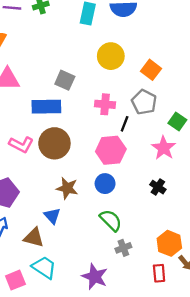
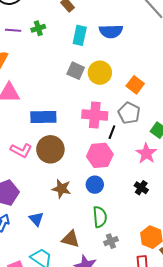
gray square: (65, 80) -> (76, 71), moved
pink cross: (105, 104) -> (95, 115), size x1.4
blue triangle: (52, 216) -> (36, 219), moved
green semicircle: (111, 220) -> (100, 217), turned 40
brown triangle: (34, 238) -> (71, 239), moved

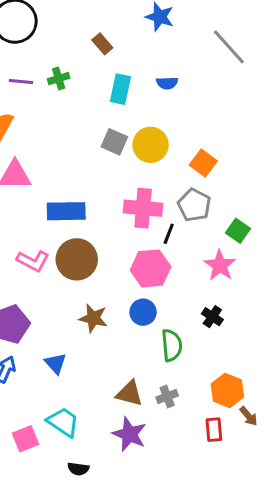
blue semicircle: (111, 31) -> (167, 83), size x0.6
green semicircle: (100, 217) -> (172, 345), moved
brown triangle: (71, 239) -> (129, 393), moved

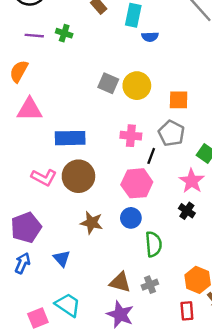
green cross: (59, 79) -> (64, 33), turned 35
cyan rectangle: (120, 89) -> (133, 15), moved
orange square: (203, 163) -> (179, 100), turned -36
pink cross: (143, 208) -> (131, 136), size x0.7
black cross: (212, 317) -> (187, 211), moved

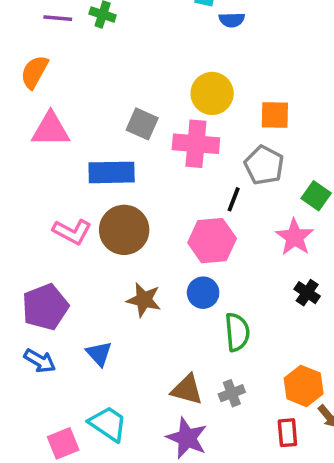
gray square: (108, 83) -> (142, 124), moved
pink cross: (131, 136) -> (196, 144), moved, size x1.4
black cross: (187, 211) -> (307, 293), moved
blue arrow: (22, 263) -> (40, 361), turned 96

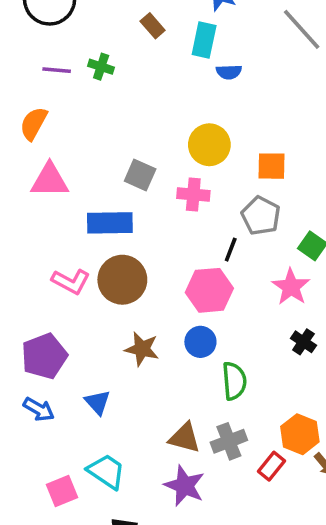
pink cross: (196, 144) -> (193, 194), size x0.7
gray cross: (232, 393) -> (229, 441), size x1.4
red rectangle: (287, 433) -> (271, 466), moved, turned 44

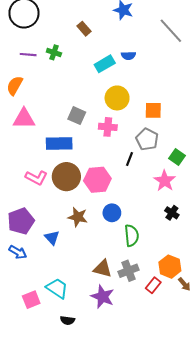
cyan rectangle: (204, 40) -> (105, 64), moved, turned 48
pink hexagon: (209, 290) -> (97, 180), moved
blue triangle: (97, 402) -> (52, 238), moved

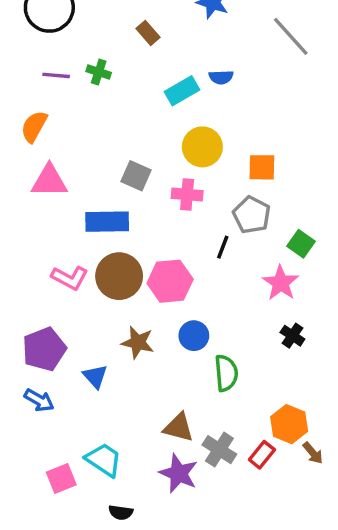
gray cross: (128, 271) -> (219, 450), moved, turned -36

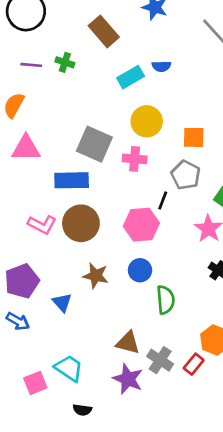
brown rectangle: (148, 33) -> (104, 31), size x1.6
gray square: (136, 176) -> (94, 144), size x1.5
pink hexagon: (170, 281) -> (141, 225), moved

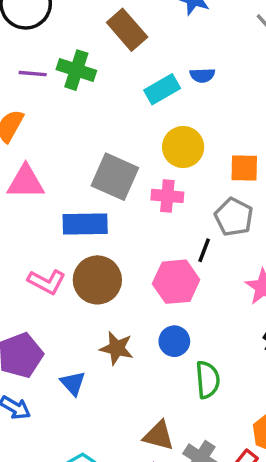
green cross: (65, 62) -> (76, 70), size x1.5

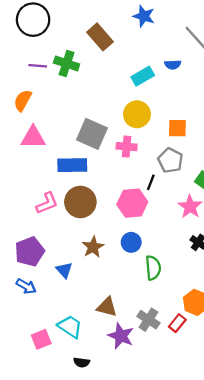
blue semicircle: (202, 75) -> (173, 65), moved
cyan rectangle: (162, 89) -> (143, 76), moved
pink L-shape: (47, 282) -> (47, 203), turned -50
brown star: (117, 348) -> (93, 247), turned 30
brown triangle: (159, 436) -> (107, 307), moved

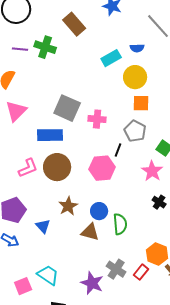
yellow circle: (137, 114) -> (135, 77), moved
pink triangle: (33, 137) -> (16, 111), turned -45
blue circle: (131, 242) -> (99, 211), moved
brown triangle: (107, 307) -> (90, 232), moved

